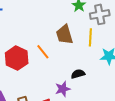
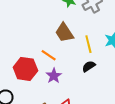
yellow line: (90, 37) -> (88, 44), moved
purple star: (63, 89) -> (54, 76), moved

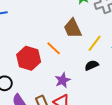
yellow line: (88, 44) -> (95, 43), turned 42
purple star: (54, 76) -> (63, 80), moved

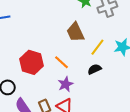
orange line: (54, 48) -> (61, 62), moved

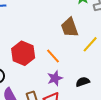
black semicircle: (95, 69) -> (83, 82), moved

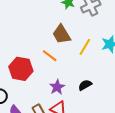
orange line: (53, 56) -> (50, 56), moved

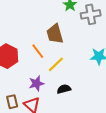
yellow line: (85, 47) -> (56, 64), moved

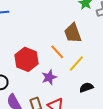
purple star: (36, 83) -> (49, 77), moved

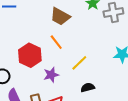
brown trapezoid: (73, 33) -> (60, 16), moved, turned -45
orange line: (57, 52) -> (56, 42), moved

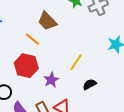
brown trapezoid: (60, 16) -> (47, 21), turned 30
orange line: (56, 42) -> (32, 39), moved

